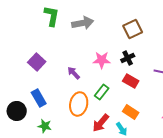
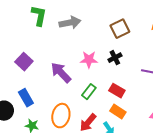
purple arrow: (74, 73) -> (61, 73), size x1.6
red rectangle: (131, 81) -> (117, 91), moved
orange ellipse: (79, 104) -> (61, 116), moved

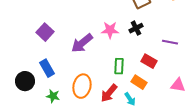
purple arrow: (61, 73) -> (82, 43), turned -85
red rectangle: (117, 91) -> (149, 61), moved
green rectangle: (89, 92) -> (119, 66), moved, turned -35

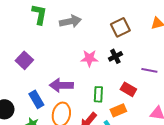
purple arrow: (82, 43) -> (61, 85), moved, turned 40
blue rectangle: (47, 68) -> (36, 99), moved
orange rectangle: (139, 82) -> (118, 110), turned -56

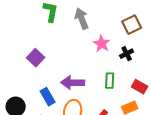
gray arrow: (70, 21) -> (82, 19), turned -100
pink star: (89, 58) -> (102, 44), moved, turned 30
green rectangle: (98, 94) -> (110, 81), moved

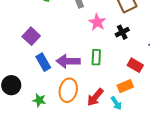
green rectangle: (110, 81) -> (96, 57), moved
blue rectangle: (48, 97) -> (43, 62), moved

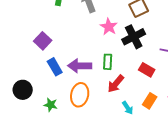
black cross: (122, 32) -> (134, 37), size x1.6
orange rectangle: (125, 86) -> (150, 101), moved, turned -35
red arrow: (95, 97) -> (116, 84), moved

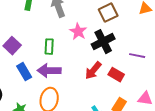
green rectangle: (108, 62) -> (49, 47), moved
red arrow: (116, 84) -> (93, 71), moved

